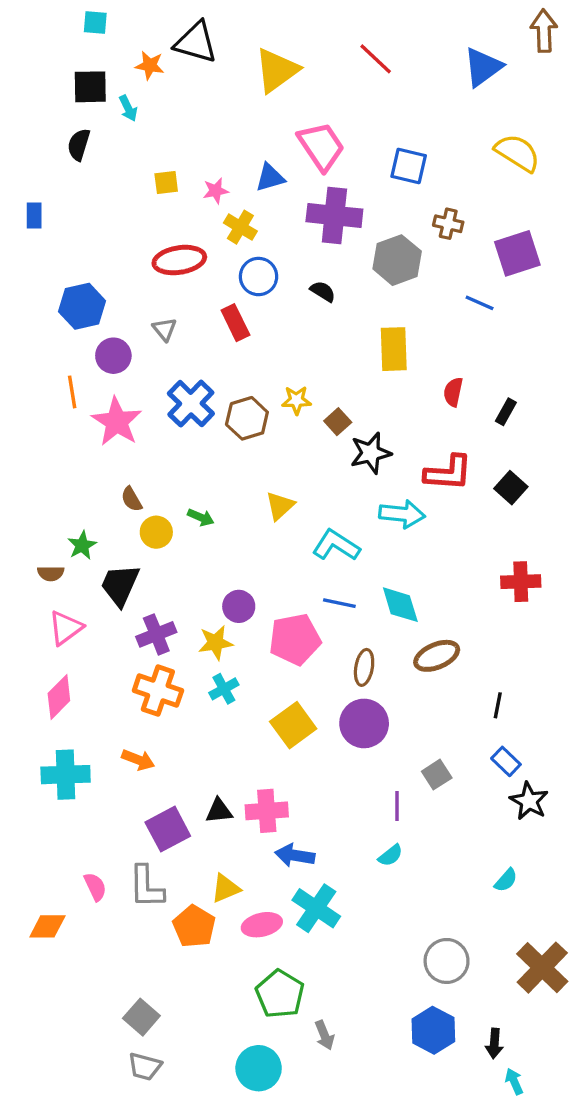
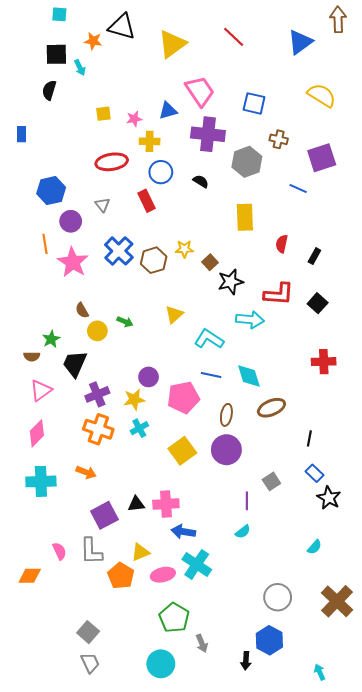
yellow cross: (240, 227) -> (150, 141), turned -30
black arrow: (494, 1043) -> (246, 661), moved
gray trapezoid: (145, 1067) -> (90, 663), turned -130

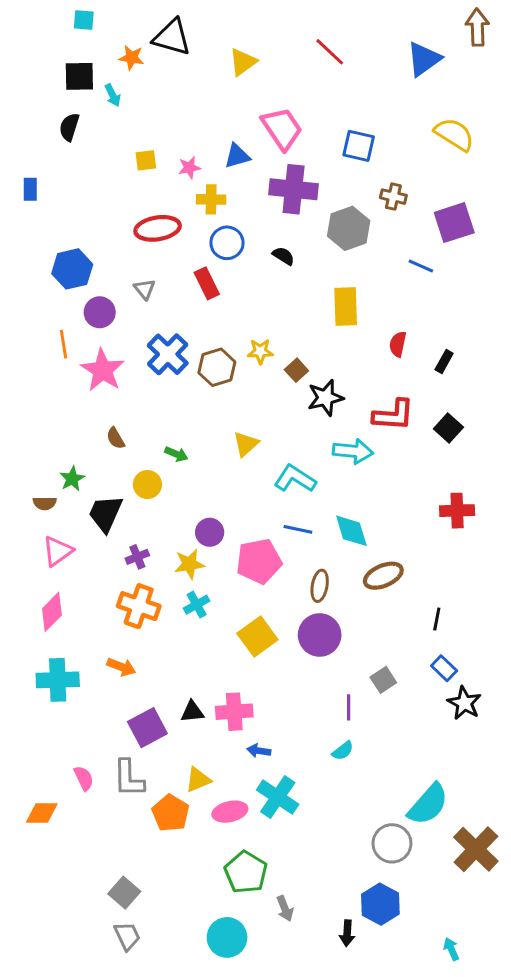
yellow triangle: (172, 44) -> (243, 62), size x0.7
yellow circle: (97, 331) -> (147, 485), moved
purple cross: (97, 394) -> (137, 557), size x0.7
blue arrow: (183, 532) -> (259, 751), size x0.7
cyan semicircle: (314, 547) -> (428, 804), moved, size x2.0

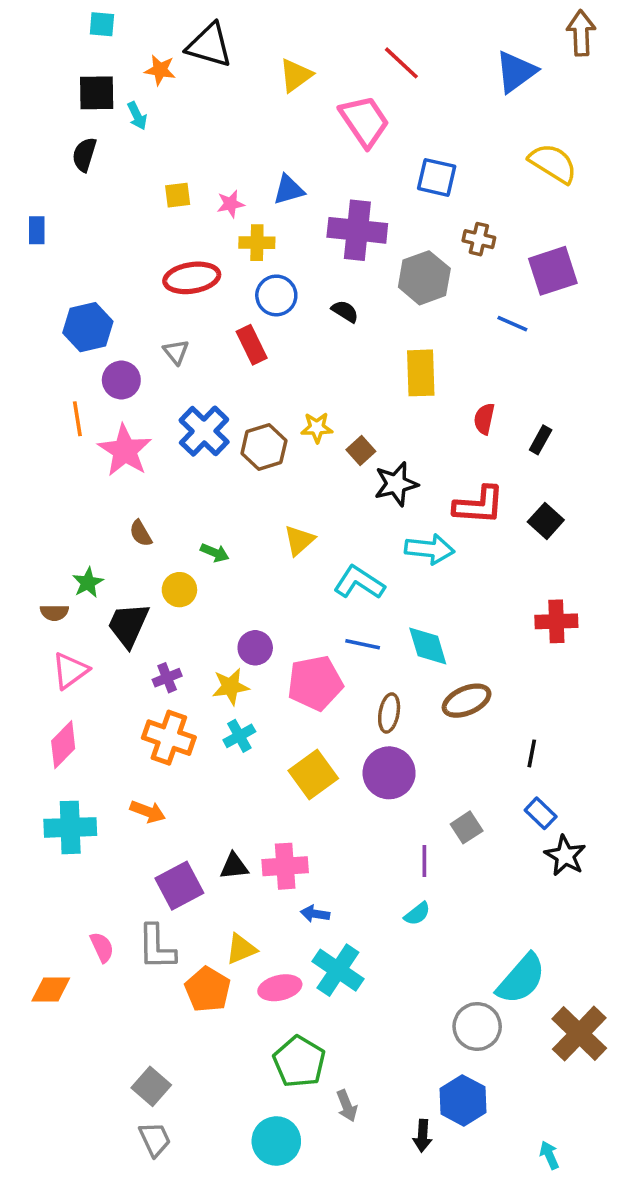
pink trapezoid: (282, 129) -> (364, 121), moved

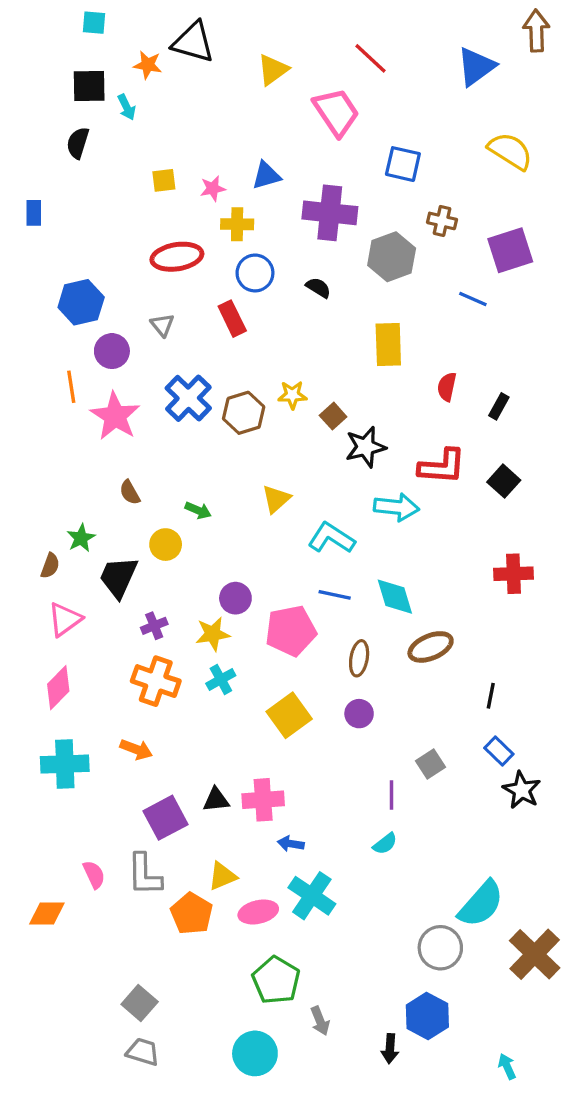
brown semicircle: (54, 613) -> (50, 566), turned -70
purple circle: (389, 773) -> (359, 714), size x0.6
gray trapezoid: (155, 1139) -> (143, 1052), turned -48

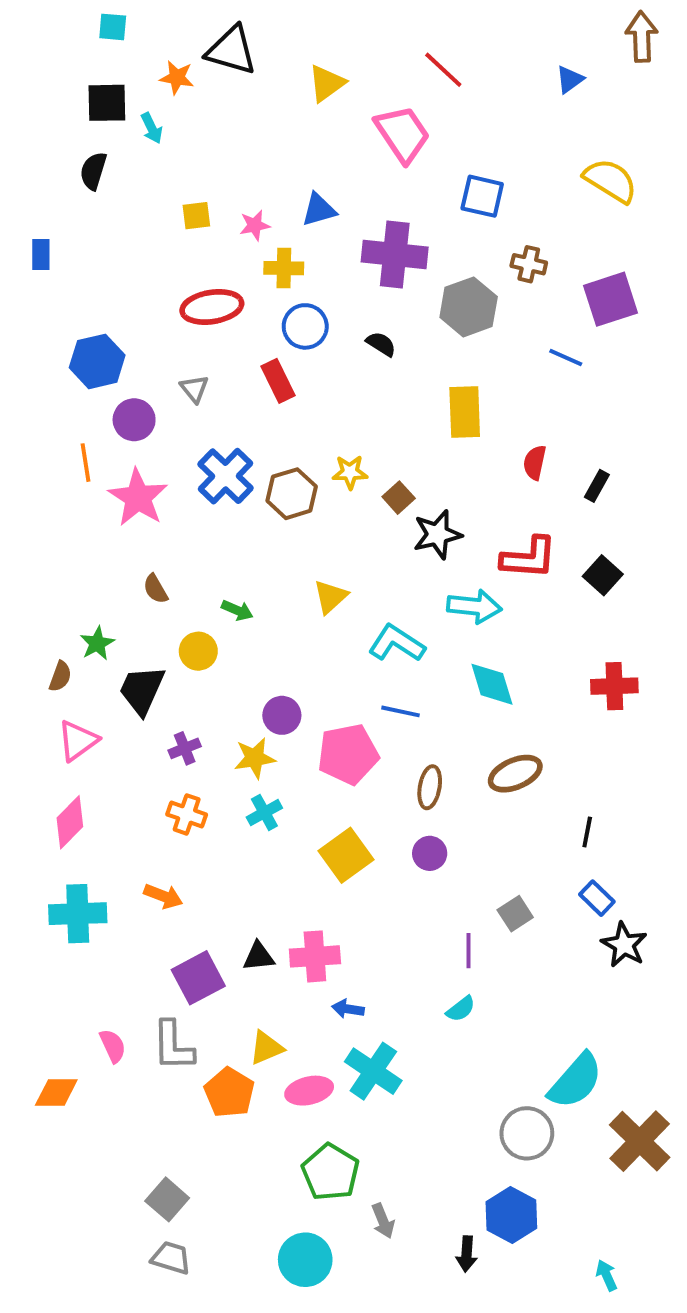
blue triangle: (476, 66) -> (570, 79), size x0.6
cyan diamond: (395, 597) -> (492, 684), moved
orange cross: (156, 681) -> (187, 814), size x0.7

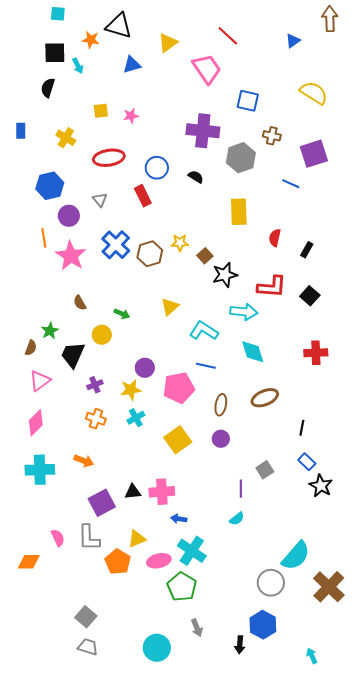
blue triangle: (319, 210) -> (132, 65), moved
yellow cross: (284, 268) -> (66, 138), moved, turned 30
green pentagon: (330, 1172) -> (182, 587), moved

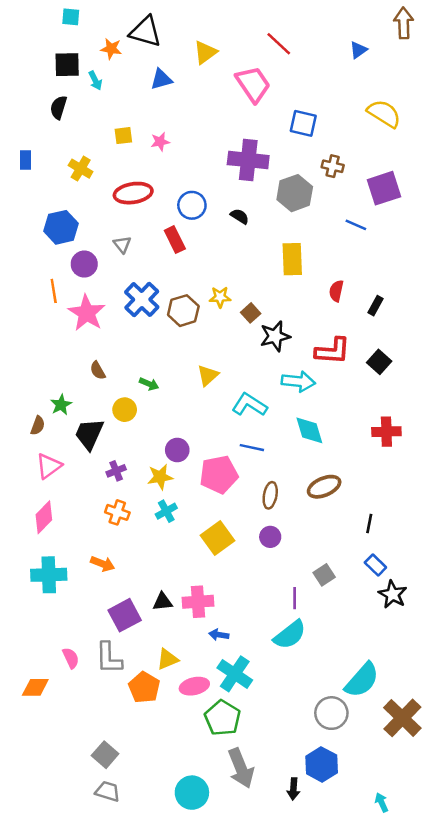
cyan semicircle: (237, 519) -> (290, 635), size x1.8
gray arrow: (197, 628) -> (241, 768), size x1.8

